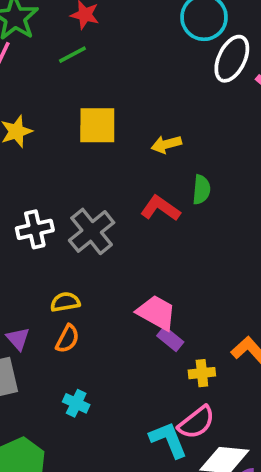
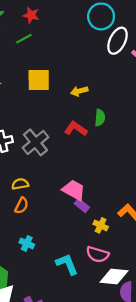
yellow cross: (202, 373) -> (101, 225), turned 32
pink semicircle: (196, 422) -> (97, 254), turned 55
cyan L-shape: (168, 440) -> (67, 264), moved

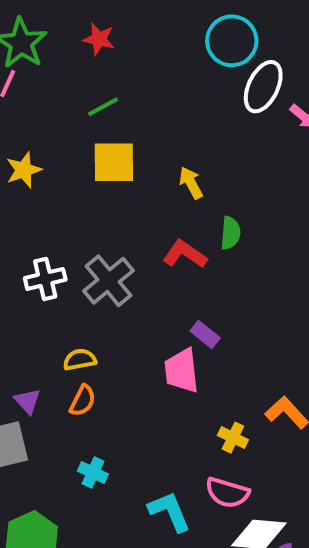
green line: (24, 39) -> (103, 107), moved
yellow arrow: (79, 91) -> (191, 183), turned 77
pink trapezoid: (74, 190) -> (182, 371), turned -125
purple rectangle: (82, 205) -> (205, 335), moved

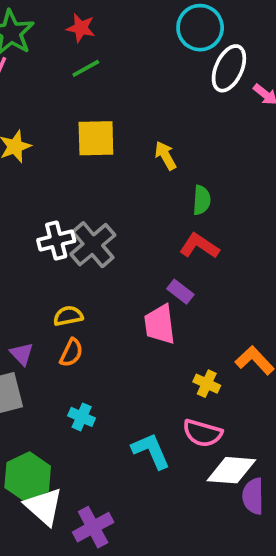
green line: (103, 107) -> (86, 68), moved
red L-shape: (185, 254) -> (199, 246), moved
white cross: (45, 279) -> (56, 241), moved

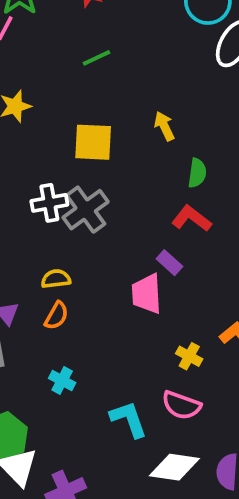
green line: (86, 68) -> (97, 58), moved
yellow square: (96, 138) -> (93, 142), moved
white diamond: (231, 470) -> (174, 467), moved

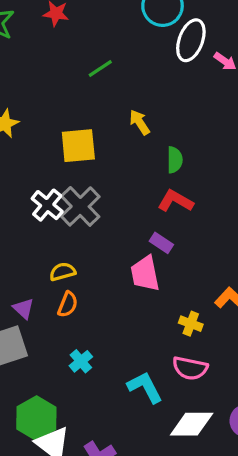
green line: (97, 58) -> (100, 69), moved
white cross: (49, 203) -> (47, 205), turned -32
cyan cross: (62, 380) -> (81, 361), turned 30

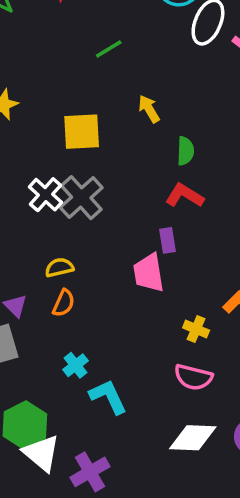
purple rectangle: (161, 243) -> (168, 240), turned 45
cyan L-shape: (145, 387) -> (108, 397), moved

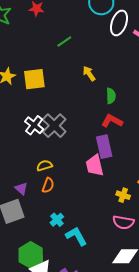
yellow square: (82, 132) -> (34, 79), moved
purple rectangle: (168, 240) -> (104, 147), size x1.6

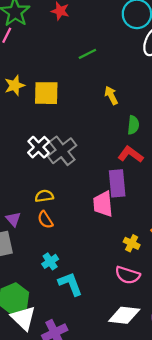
orange semicircle: (48, 185) -> (45, 220), turned 119

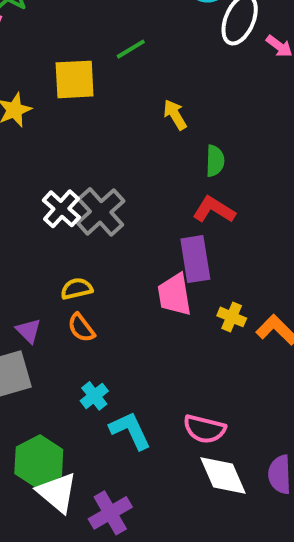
yellow square: (46, 93) -> (75, 79), moved
yellow cross: (132, 243) -> (232, 317), moved
pink semicircle: (128, 275) -> (204, 429), moved
white diamond: (124, 315) -> (223, 476), turned 64

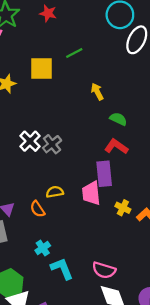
green semicircle: (215, 161) -> (118, 119), turned -70
gray cross: (101, 212) -> (52, 144), size x0.7
yellow semicircle: (77, 289) -> (55, 192), moved

